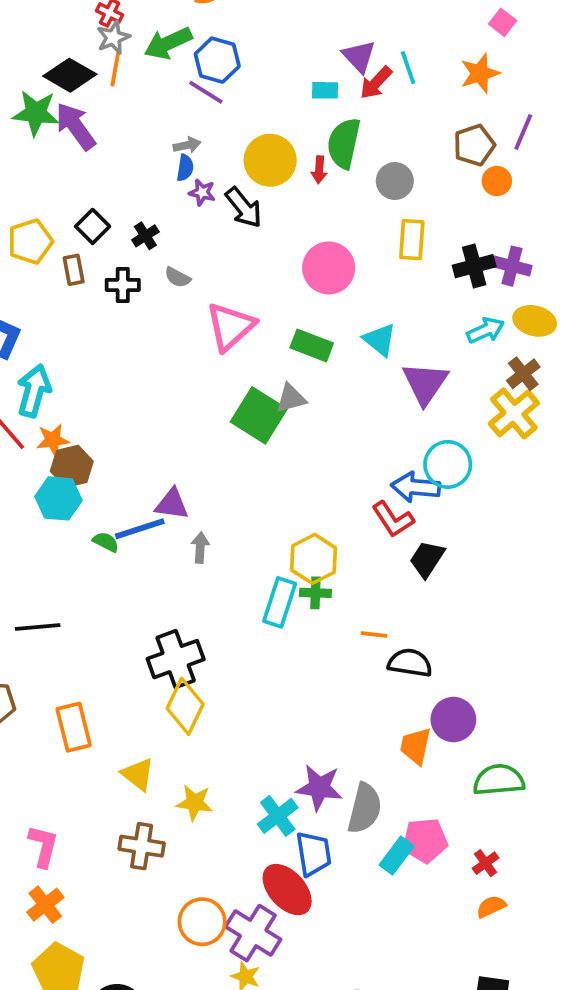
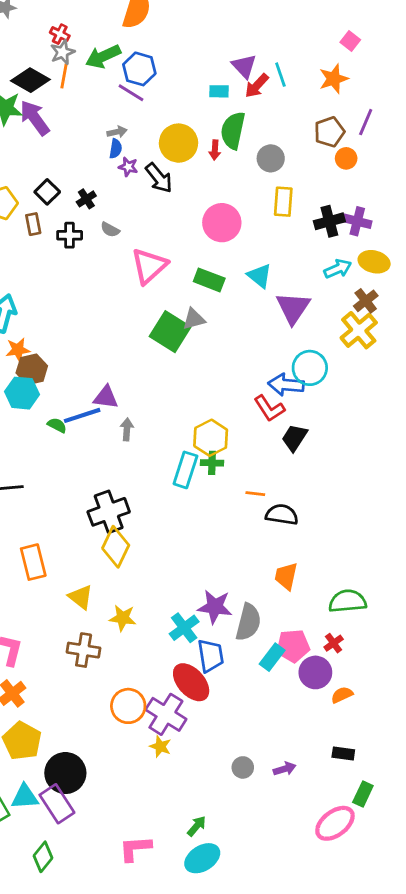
purple circle: (453, 720) -> (315, 672), moved
red cross: (486, 863) -> (334, 643), moved

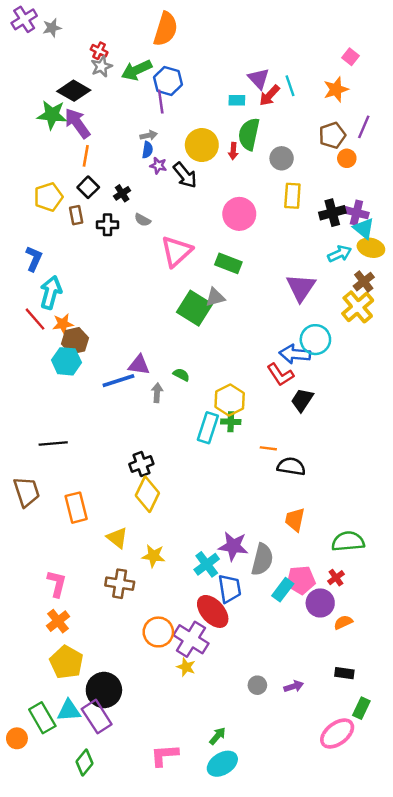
orange line: (64, 76) -> (86, 156), moved
purple line: (131, 93) -> (161, 102), turned 50
cyan triangle: (260, 276) -> (364, 228), moved
green semicircle: (57, 425) -> (181, 375), moved
black cross: (109, 512) -> (141, 464), size x0.7

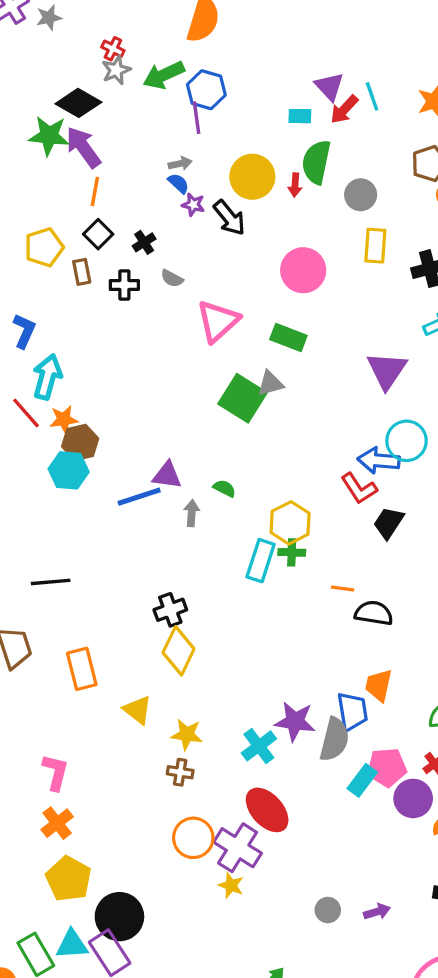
blue semicircle: (147, 150) -> (179, 183), turned -56
brown cross: (120, 584) -> (180, 772), moved, size x0.7
blue trapezoid: (230, 588) -> (352, 712), moved

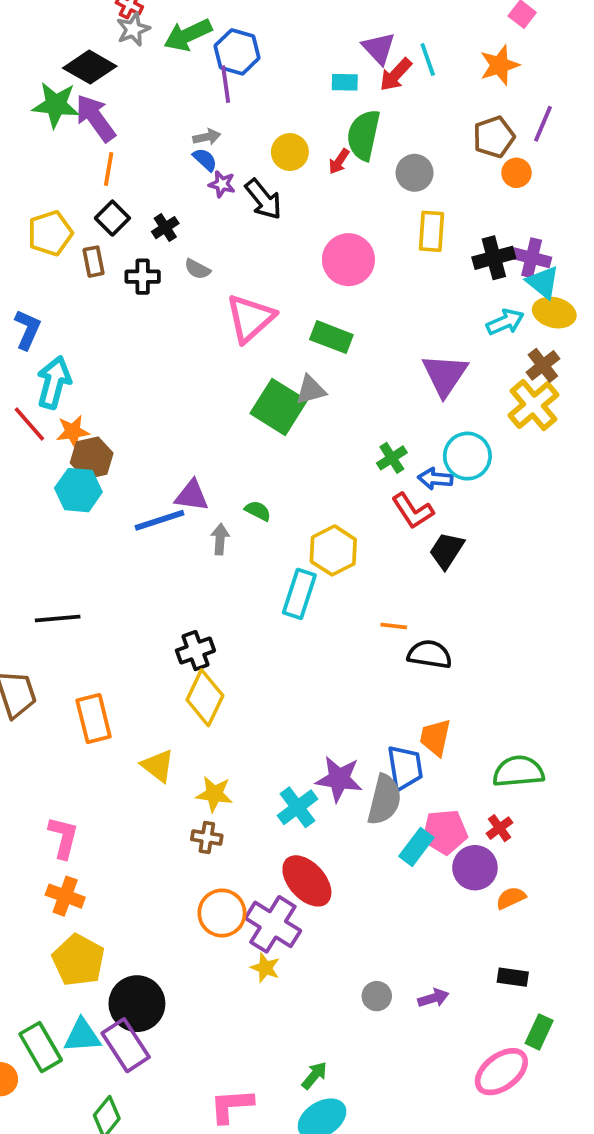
yellow circle: (252, 177) -> (290, 152), size x0.7
red arrow: (295, 185) -> (339, 161), turned 30
blue arrow: (379, 461) -> (435, 479), size x0.7
green cross: (292, 552) -> (392, 458), moved, turned -35
orange cross: (57, 823) -> (65, 896), turned -32

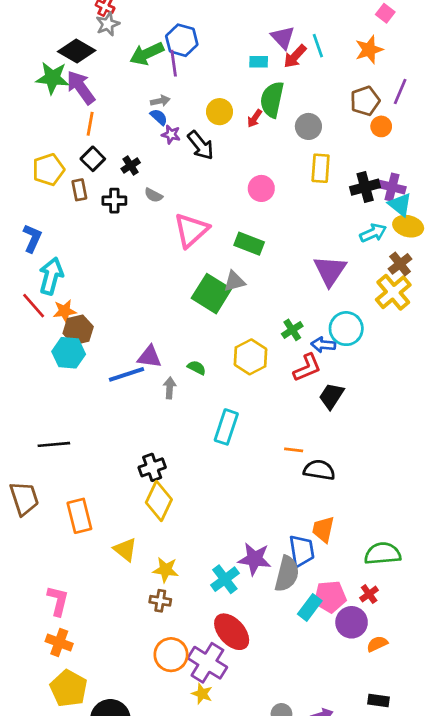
green arrow: (188, 35) -> (147, 54), moved
pink circle: (348, 260) -> (261, 188), size x0.7
red L-shape: (413, 511) -> (307, 368), turned -80
yellow hexagon: (333, 550) -> (250, 357), moved

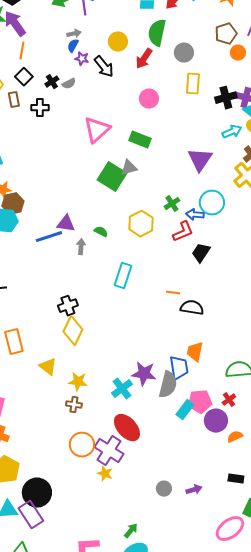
blue semicircle: (159, 117) -> (73, 46), turned -104
red arrow: (255, 118) -> (144, 59), moved, size x1.5
gray semicircle: (153, 195) -> (69, 84), moved, turned -56

